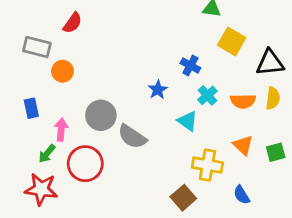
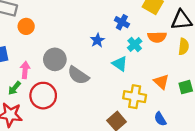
orange semicircle: (243, 101) -> (157, 37), moved

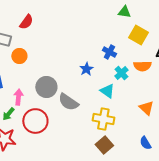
yellow cross: (135, 97) -> (103, 119), moved

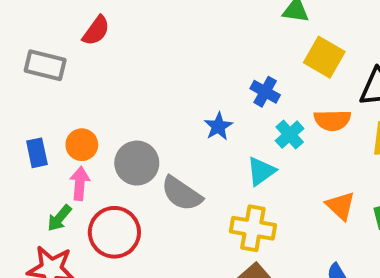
orange circle: (19, 56) -> (82, 145), moved
cyan triangle: (107, 91) -> (261, 171), turned 49

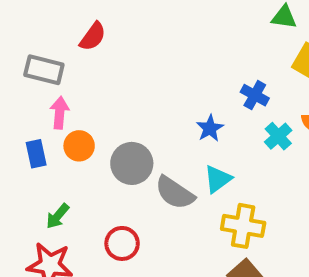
cyan triangle: (261, 171) -> (218, 179), moved
pink arrow: (80, 183) -> (60, 113), moved
red circle: (114, 232) -> (122, 243), moved, size x0.7

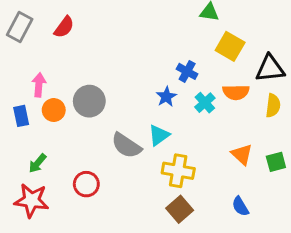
gray rectangle: (44, 70) -> (20, 27), moved, turned -76
blue star: (210, 128) -> (166, 97), moved
gray circle: (132, 163) -> (89, 101), moved

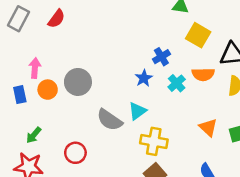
blue cross: (187, 71) -> (161, 57), turned 30

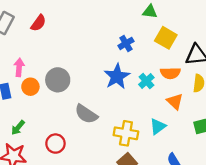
blue cross: (161, 57) -> (126, 43), moved
blue star: (144, 78) -> (117, 76), size x1.6
cyan triangle: (137, 111) -> (158, 126), moved
orange triangle: (208, 127) -> (175, 101), moved

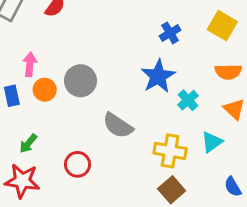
cyan cross: (146, 81) -> (188, 100), moved

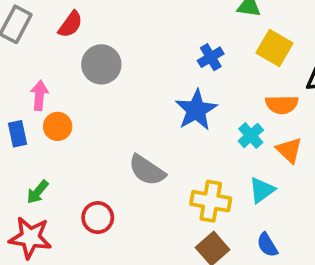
gray circle: (80, 81) -> (101, 64), moved
cyan cross: (188, 100) -> (251, 136), moved
blue semicircle: (233, 187) -> (267, 245), moved

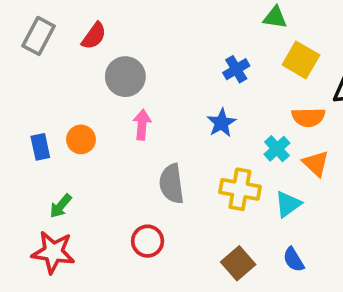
pink arrow: (39, 95) -> (142, 125), moved
blue star: (196, 110) -> (221, 123), size x0.7
gray semicircle: (147, 170) -> (172, 184), turned 48
yellow cross: (211, 201) -> (240, 189), moved
red circle: (98, 218) -> (148, 241), moved

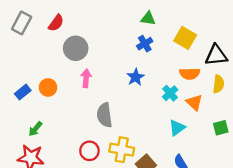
green triangle: (275, 17) -> (148, 18), moved
blue rectangle: (40, 147) -> (23, 92), turned 63
yellow cross: (240, 189) -> (122, 150), moved

